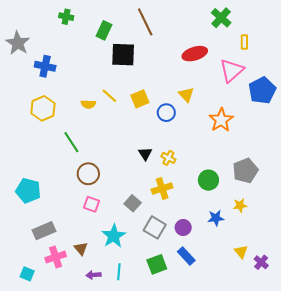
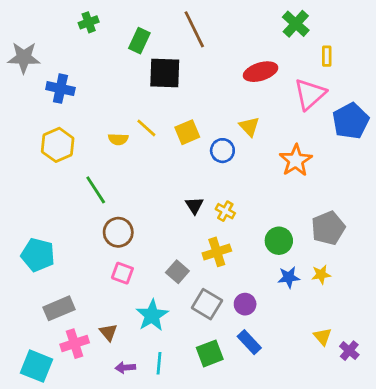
green cross: (66, 17) -> (89, 22), turned -32
gray star: (18, 43) -> (24, 58), turned -30
blue star: (216, 218) -> (289, 277), moved
cyan square: (27, 274) -> (36, 366), size x1.6

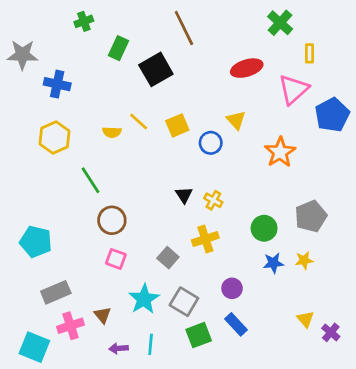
green rectangle: (139, 41) -> (119, 48), moved
black square: (165, 73) -> (156, 69), turned -32
gray square: (207, 304) -> (184, 302), moved

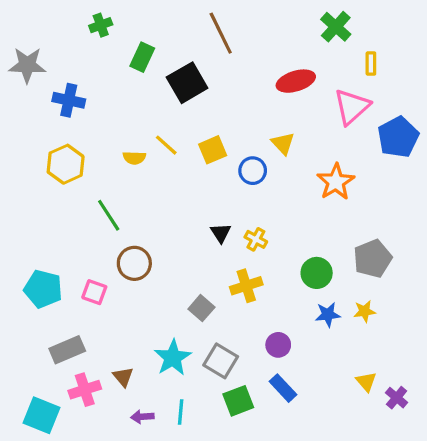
pink square: (116, 259) -> (94, 292), moved

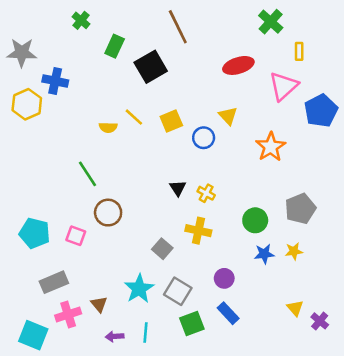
green cross: (101, 25) -> (81, 20), turned -30
yellow hexagon: (66, 164) -> (27, 104), moved
yellow cross: (246, 286) -> (198, 231), turned 30

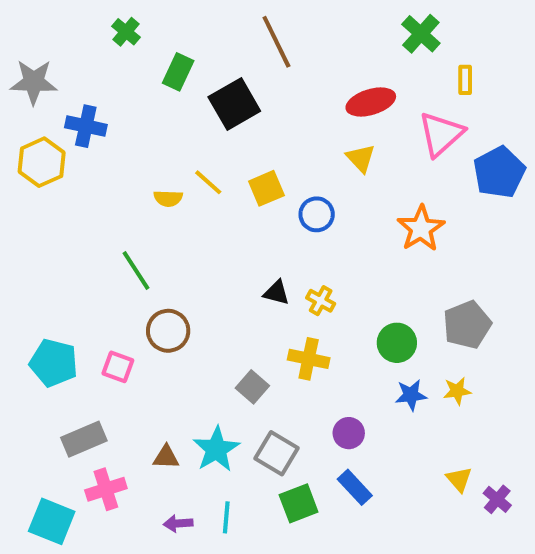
yellow triangle: (228, 116) -> (361, 158), moved
black triangle: (178, 188) -> (276, 293), turned -42
brown triangle: (99, 304) -> (166, 457), moved, turned -48

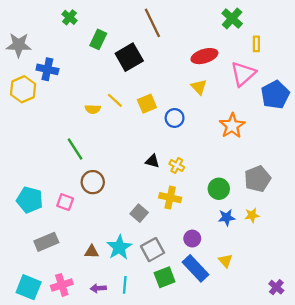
gray square: (276, 453) -> (152, 250), turned 30
yellow triangle: (459, 479) -> (225, 261), moved
blue rectangle: (355, 487) -> (196, 268), size x1.4
pink cross: (106, 489) -> (62, 285), moved
purple cross: (497, 499) -> (276, 287), moved

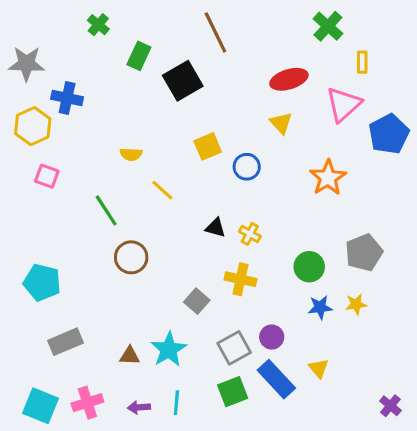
yellow line: (115, 100) -> (162, 190), moved
pink square: (65, 202) -> (47, 176), moved
gray square: (152, 250) -> (234, 348), moved

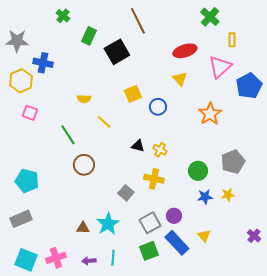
gray rectangle: (66, 342) -> (21, 219), moved
purple cross: (390, 406) -> (254, 236), moved

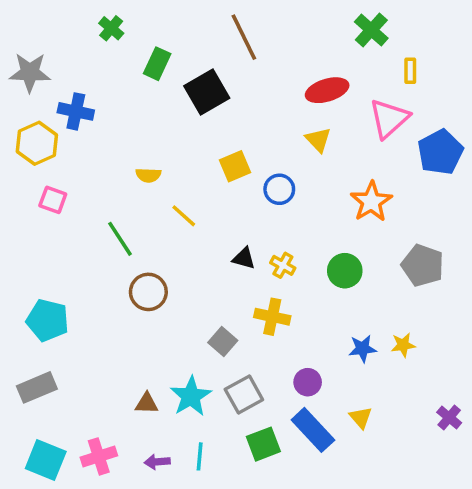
gray pentagon: (233, 162) -> (423, 265), moved, turned -30
green circle: (198, 171) -> (345, 271), moved
gray square: (150, 223) -> (244, 395), moved

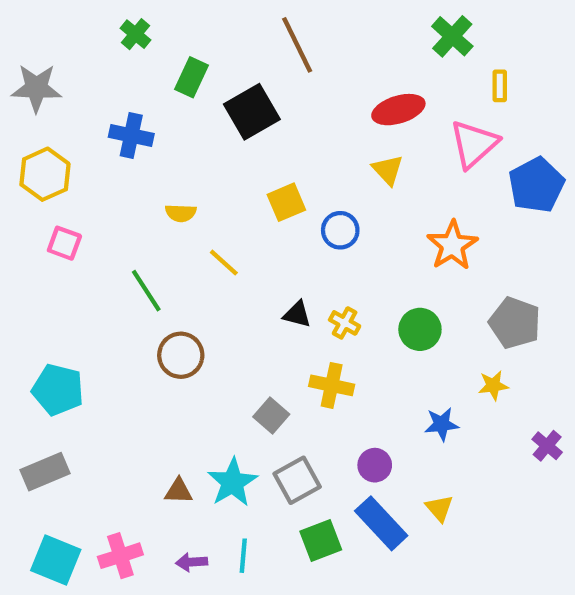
blue cross: (76, 111) -> (131, 135), moved
yellow star: (403, 345) -> (493, 385), moved
purple cross: (449, 418) -> (547, 446), moved

